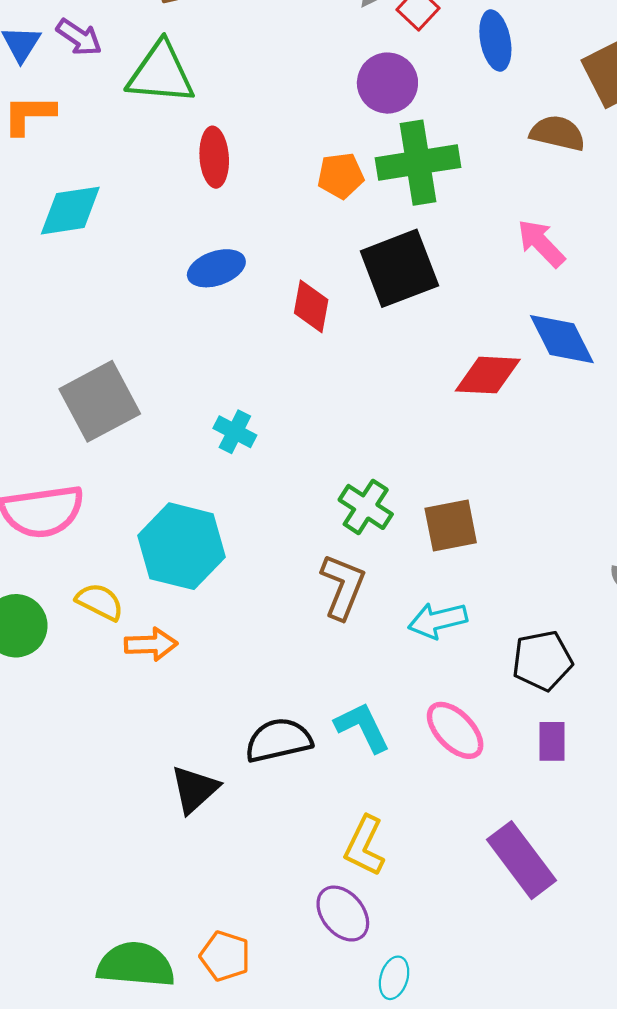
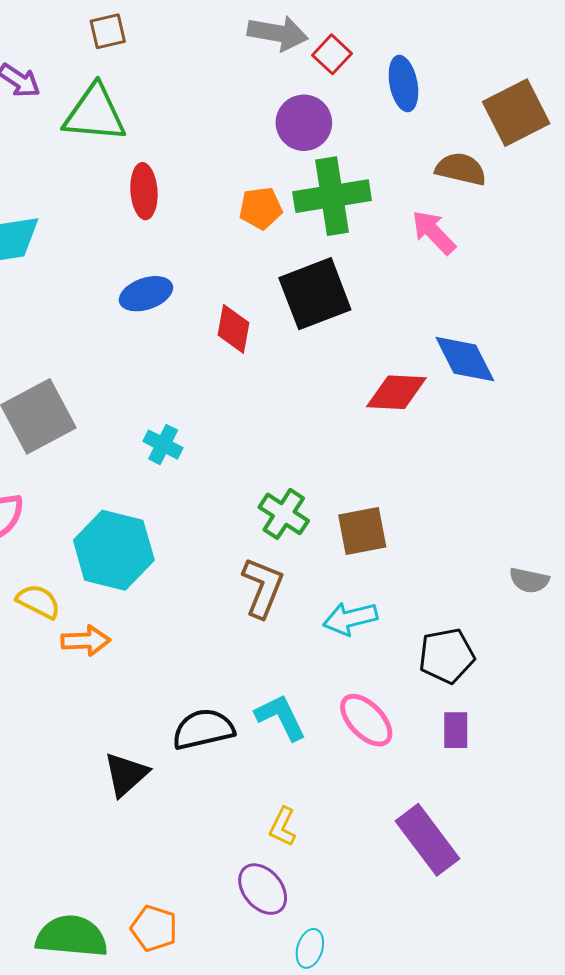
pink arrow: (541, 243) -> (434, 232), moved
yellow L-shape: (365, 846) -> (283, 827), size x0.7

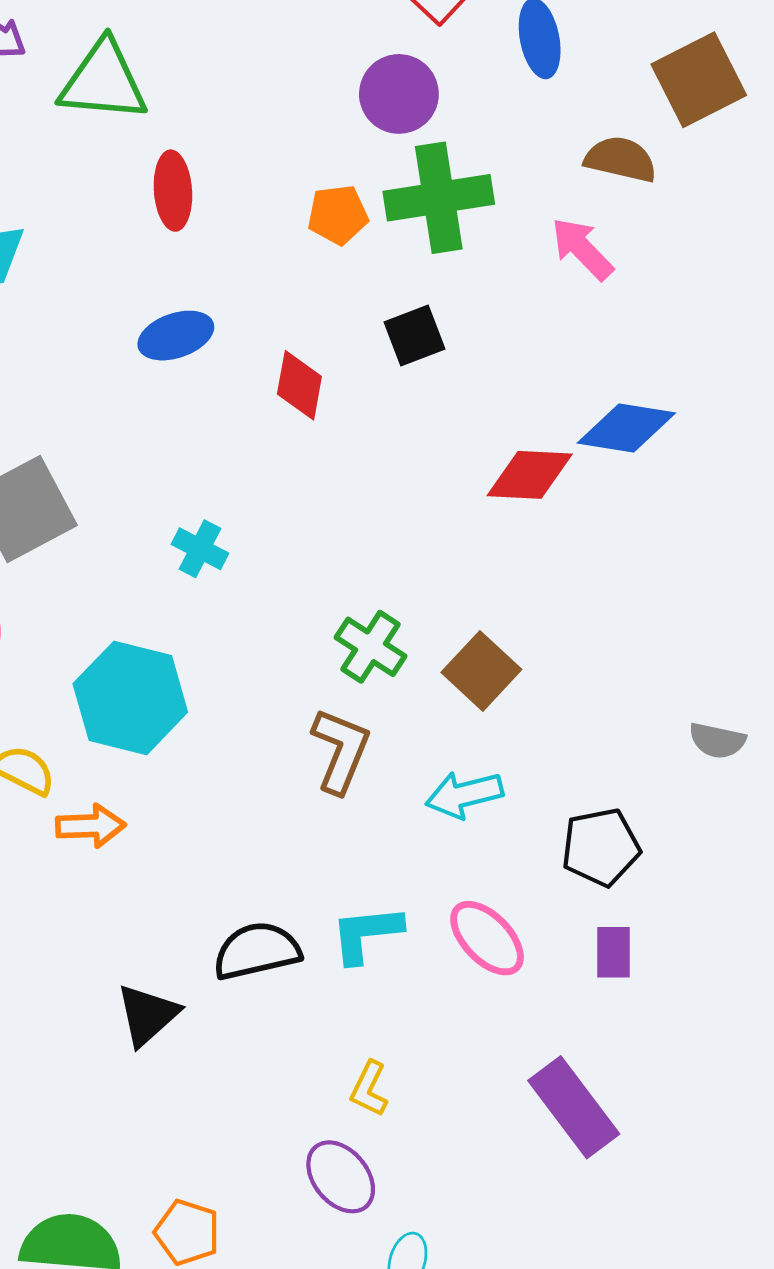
black square: (315, 294) -> (415, 336), size x0.6
blue diamond: (465, 359) -> (626, 428), turned -54
brown square: (362, 531) -> (481, 671), turned -36
cyan L-shape: (281, 717) -> (366, 934), turned -70

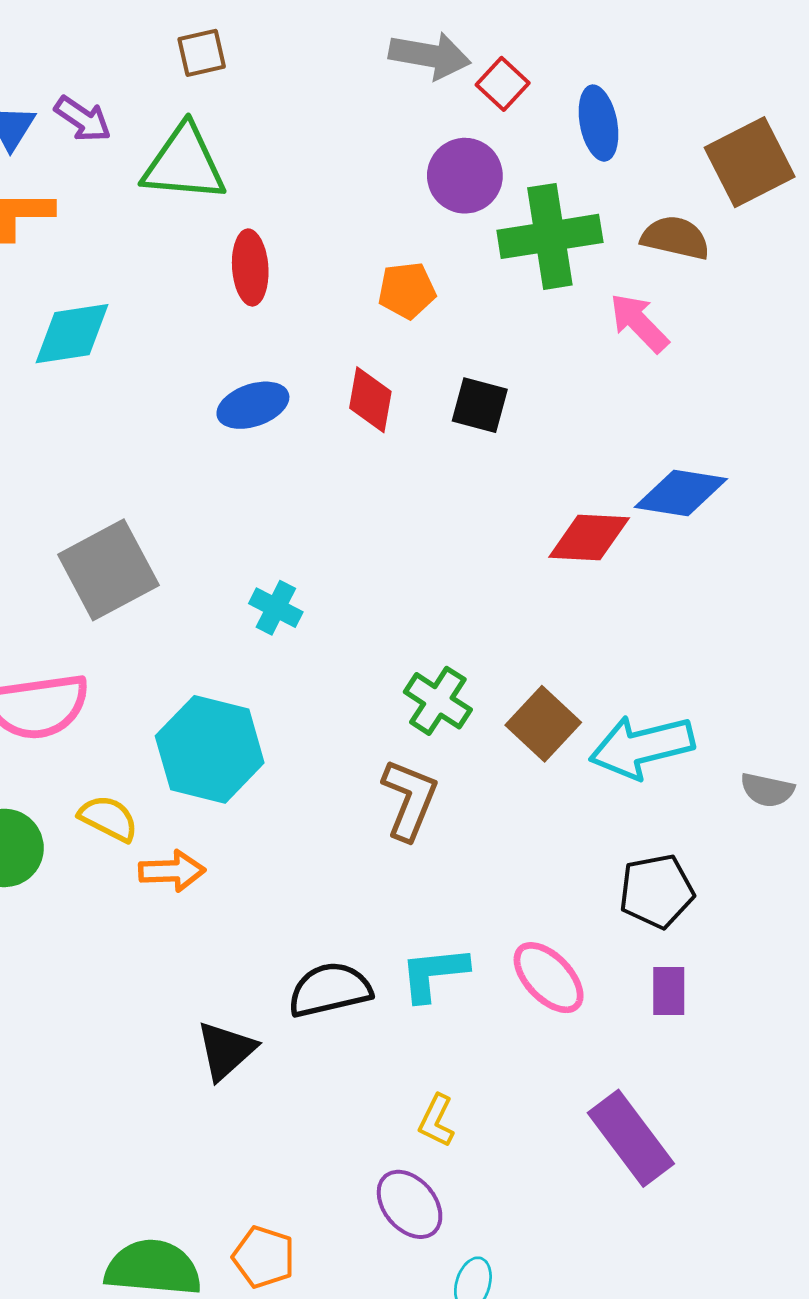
green cross: (439, 198) -> (550, 236), moved
black square: (415, 336) -> (480, 405), turned 36
red diamond: (299, 385) -> (370, 400), moved
cyan arrow: (464, 795) -> (642, 747), moved, size x1.4

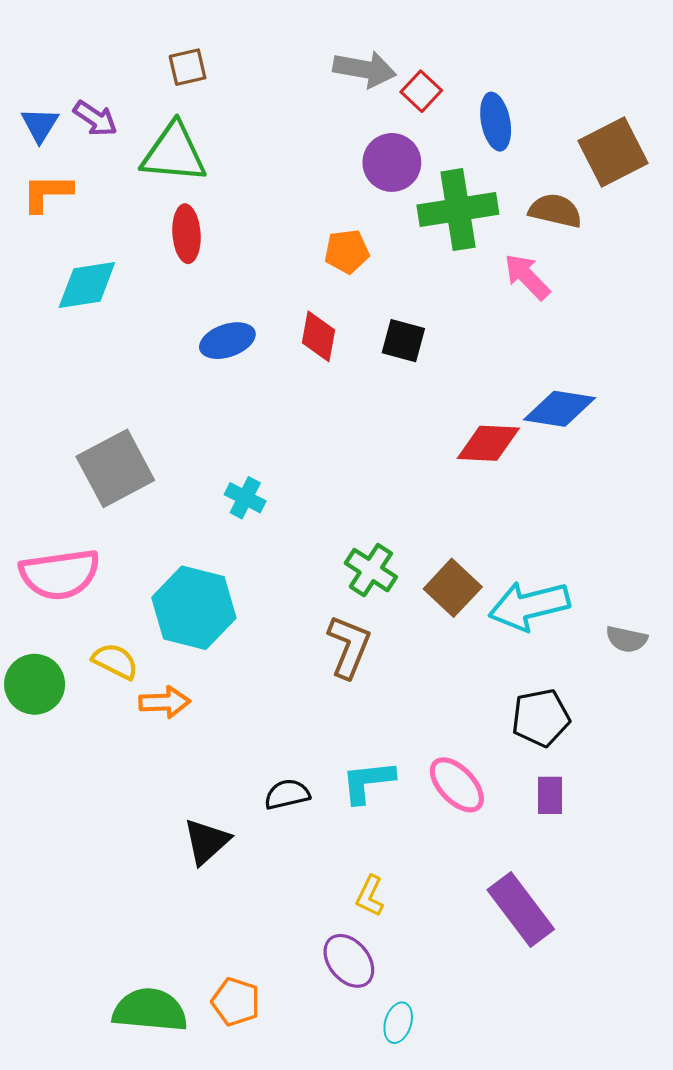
red ellipse: (250, 267) -> (187, 234), moved
black semicircle: (330, 990) -> (287, 794), size x0.7

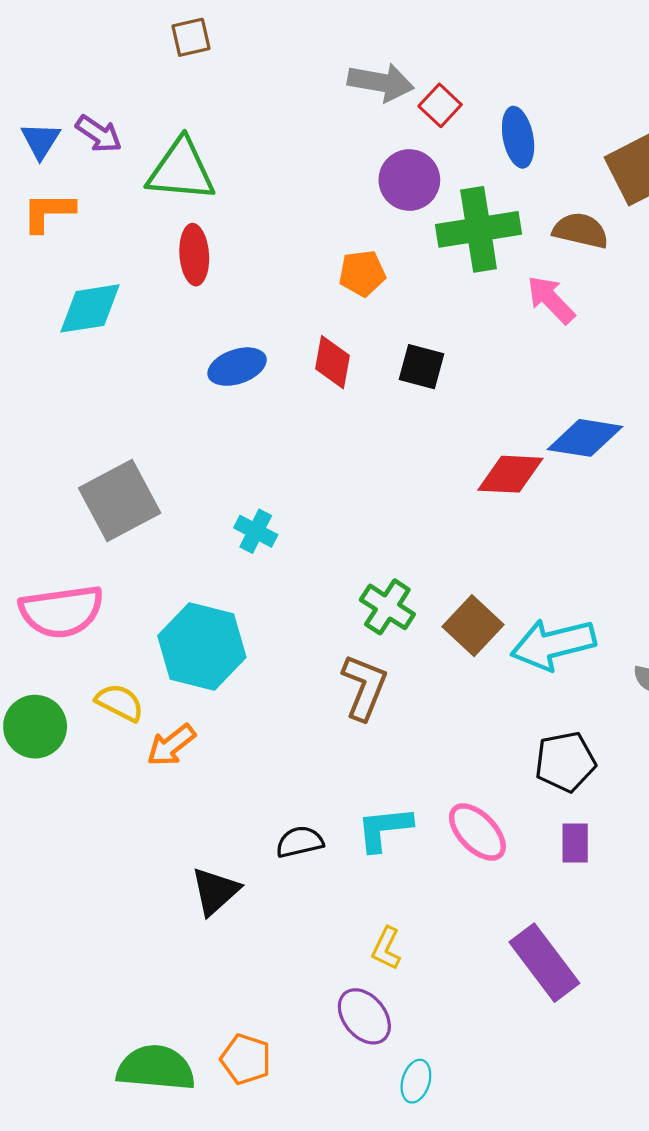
brown square: (188, 67) -> (191, 37), moved
orange arrow: (165, 702) -> (171, 745), turned 144

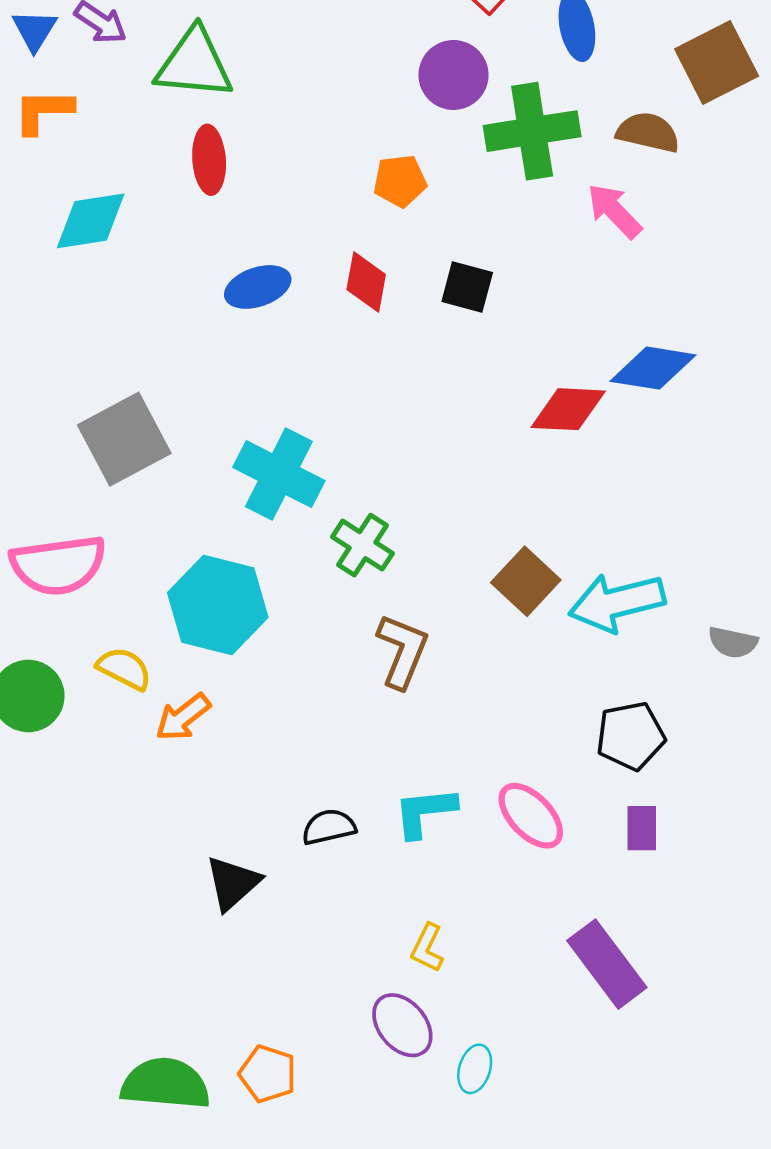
cyan cross: (256, 531) -> (279, 474), size x1.8
green cross: (387, 607) -> (362, 545), moved
cyan ellipse: (416, 1081) -> (475, 1069), moved

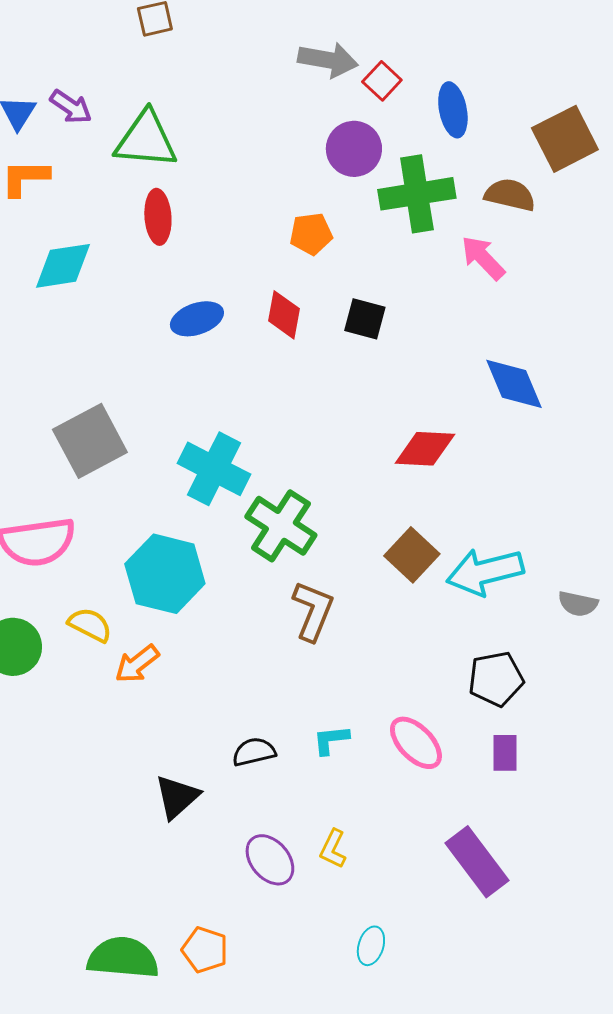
blue diamond: (653, 368) -> (514, 384), turned 58
red diamond: (568, 409) -> (425, 449), moved
green cross: (362, 545) -> (281, 526), size x1.4
cyan L-shape: (425, 812) -> (331, 740), size x0.7
purple ellipse: (402, 1025) -> (270, 860), moved

